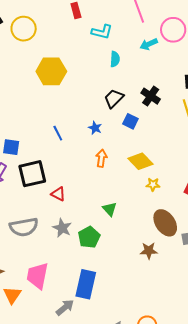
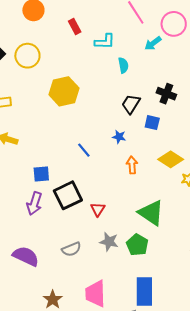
red triangle: (58, 194) -> (98, 209), turned 49
green triangle: (110, 209) -> (151, 213), size x1.8
gray semicircle: (24, 227) -> (71, 249), size x0.7

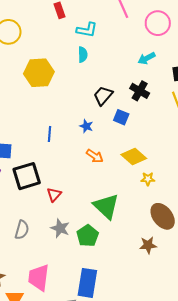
cyan arrow: (153, 43) -> (147, 58), moved
cyan semicircle: (123, 65) -> (83, 55), moved
blue line: (84, 150) -> (49, 134), turned 35
orange arrow: (132, 165) -> (95, 156), turned 120
gray semicircle: (71, 249) -> (22, 230), turned -60

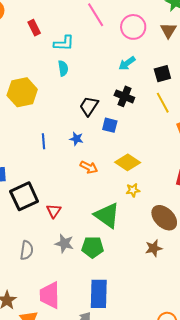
blue line: (49, 134) -> (43, 141), moved
yellow star: (148, 179) -> (133, 190), moved
green pentagon: (88, 236) -> (93, 247), turned -30

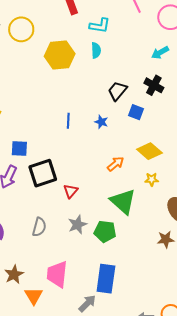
yellow hexagon: (22, 92) -> (60, 55), moved
orange arrow: (89, 167) -> (116, 164), moved, turned -72
gray star: (64, 243) -> (77, 225), turned 30

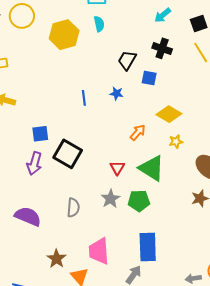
black square: (43, 173) -> (68, 154), turned -32
red triangle: (71, 191) -> (117, 168), moved

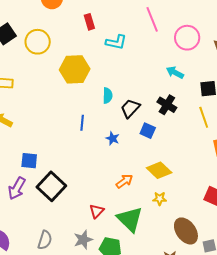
cyan arrow: (163, 15) -> (175, 72), turned 54
cyan semicircle: (99, 24) -> (108, 96), moved
blue line: (84, 98) -> (82, 123), moved

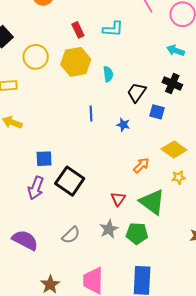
red rectangle: (89, 22) -> (78, 30), moved
yellow circle: (38, 42) -> (36, 57), moved
cyan semicircle: (108, 96) -> (108, 74), moved
gray semicircle: (45, 240) -> (71, 235), turned 36

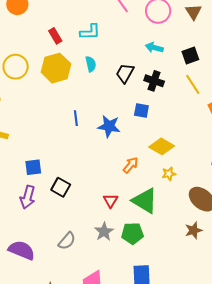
cyan semicircle: (108, 74) -> (91, 64), moved
black trapezoid: (137, 92) -> (125, 73), moved
blue star: (123, 125) -> (109, 126), size x1.6
black square: (70, 181) -> (61, 187), size x0.7

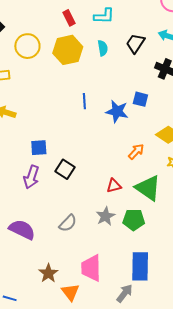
black trapezoid: (125, 73) -> (135, 43), moved
blue square: (141, 110) -> (140, 99), moved
red triangle: (111, 201) -> (114, 186), turned 42

